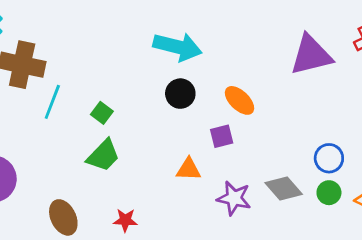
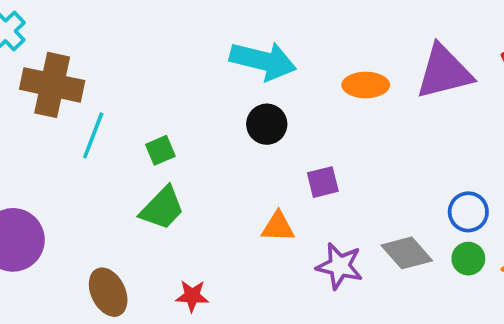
orange ellipse: (240, 100) -> (366, 85), moved, turned -44
green square: (102, 113) -> (160, 150), turned 30

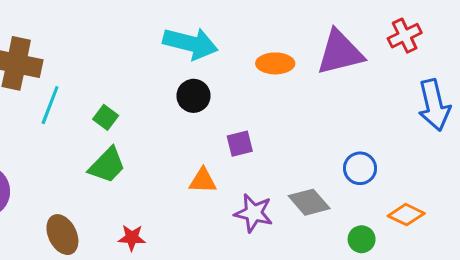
green square: (160, 150) -> (106, 117), turned -30
green circle: (468, 259) -> (362, 239), moved

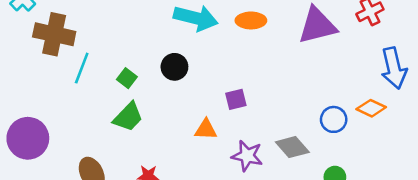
orange ellipse: (275, 63) -> (251, 20), moved
black circle: (193, 96) -> (174, 67), moved
orange diamond: (406, 215) -> (371, 108), moved

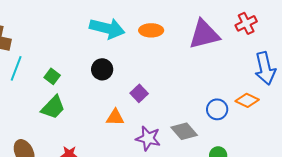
black circle: (174, 67) -> (102, 69), moved
purple square: (236, 99) -> (139, 93), turned -30

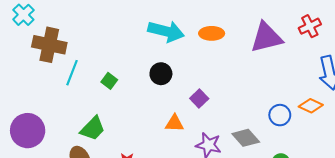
green trapezoid: (53, 107) -> (93, 128), moved

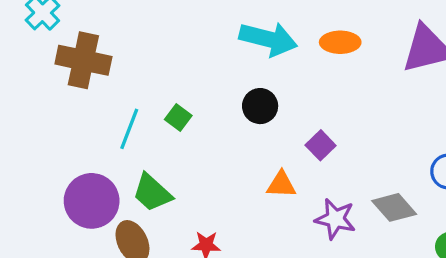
cyan line: (72, 73) -> (129, 129), moved
green trapezoid: (93, 128) -> (152, 193), turned 88
purple circle: (28, 131) -> (92, 201), moved

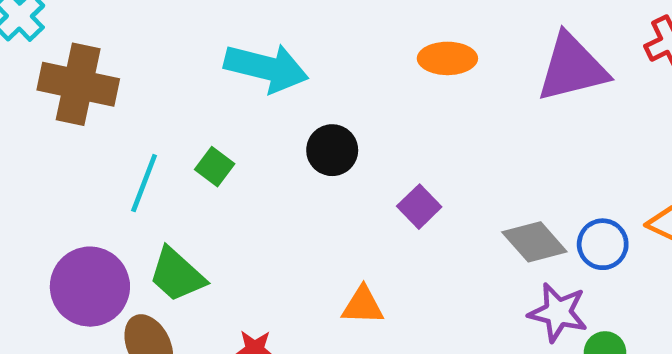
cyan arrow: (268, 39) -> (266, 68), moved
orange triangle: (281, 185) -> (363, 305), moved
gray diamond: (394, 207) -> (534, 242), moved
purple star: (335, 219) -> (558, 312), moved

